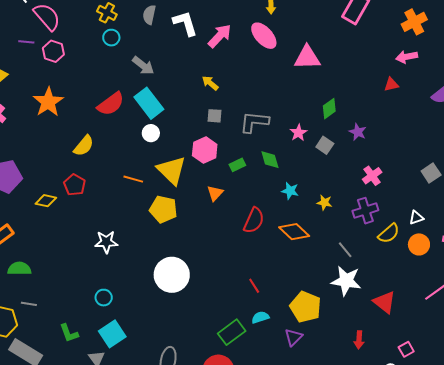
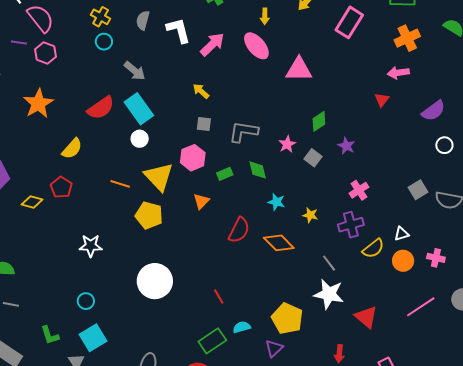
red triangle: (391, 84) -> (382, 100), turned -42
red line: (254, 286) -> (219, 296), moved

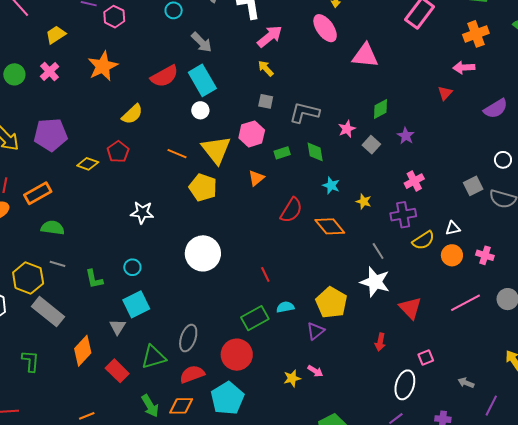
pink arrow: (212, 44) -> (270, 36), moved
white circle: (444, 145) -> (503, 160), moved
green L-shape: (50, 335) -> (94, 279), moved

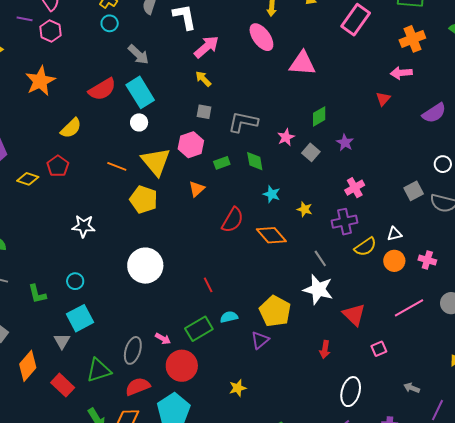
pink square: (426, 357) -> (379, 349), moved
pink arrow: (315, 371) -> (163, 339), moved

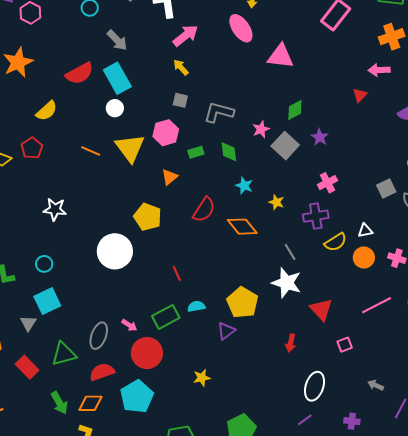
gray square: (311, 152) -> (285, 146), size x1.5
yellow pentagon: (144, 200) -> (148, 217), moved

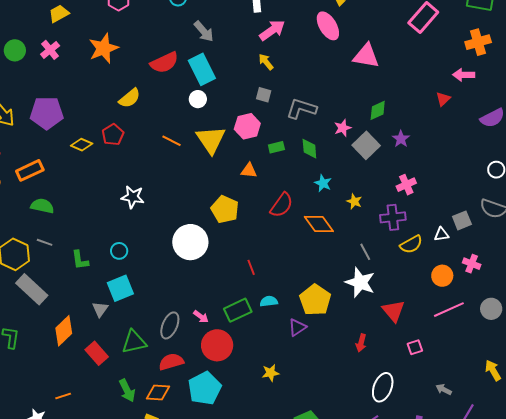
orange triangle: (170, 177) -> (249, 171), turned 42
gray square: (386, 189) -> (462, 220), moved
orange circle: (364, 258) -> (442, 276), moved

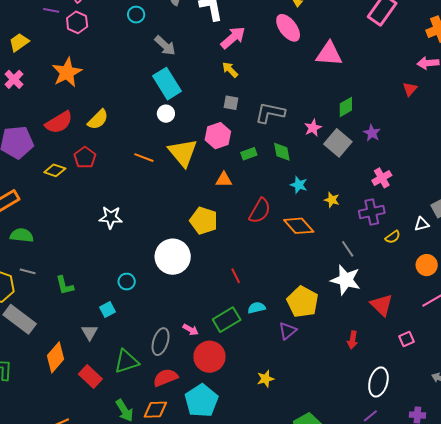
red semicircle: (164, 63) -> (59, 122), moved
yellow semicircle: (411, 244) -> (393, 237), size x0.7
cyan circle: (119, 251) -> (127, 282), moved
cyan square: (120, 288) -> (108, 309), size x0.6

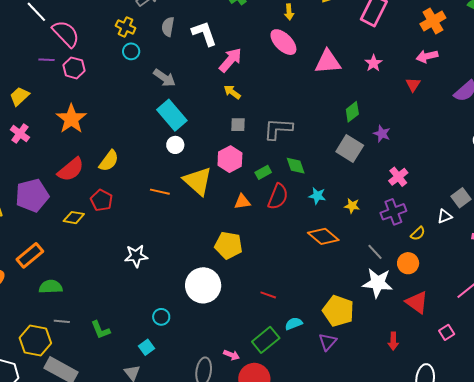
pink star: (313, 128) -> (373, 63), moved
red semicircle: (260, 211) -> (278, 197), moved
orange circle: (427, 265) -> (408, 263), moved
red line: (236, 276) -> (268, 295), turned -35

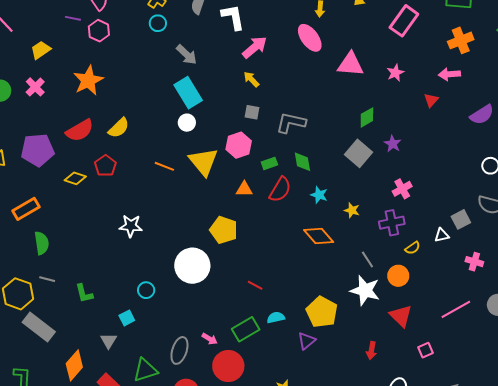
green semicircle: (51, 287) -> (42, 243), turned 75

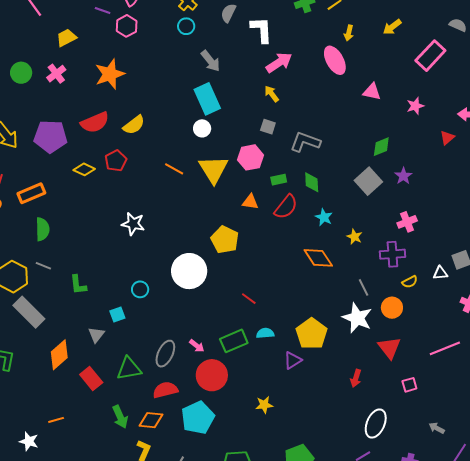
pink triangle: (350, 64) -> (372, 92), size x0.7

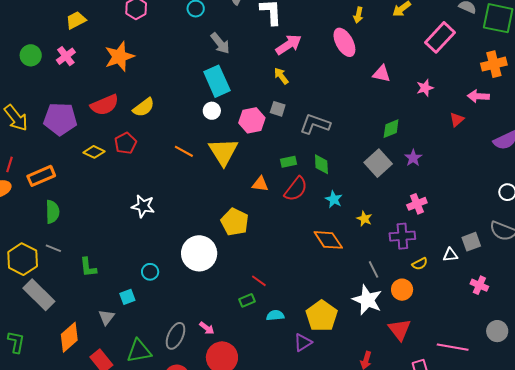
pink hexagon: (251, 157) -> (252, 120), moved
green rectangle: (234, 341) -> (247, 300), moved, size x0.6
pink line: (445, 348) -> (453, 347), moved, turned 32

